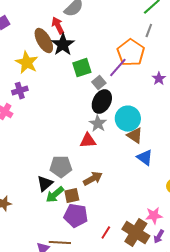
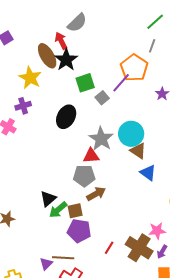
black ellipse: (102, 102) -> (66, 117), moved
gray star: (98, 124) -> (101, 139), size x1.4
gray pentagon: (61, 167) -> (84, 176), moved

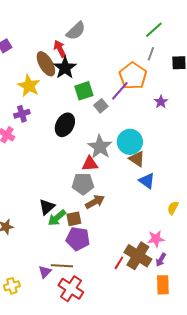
red line: (109, 248) -> (119, 263), moved

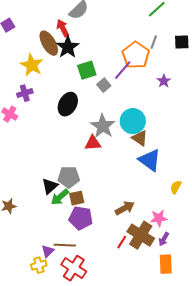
gray line: (151, 54) -> (154, 42), moved
blue triangle: (147, 181) -> (150, 160), size x1.4
gray pentagon: (83, 184) -> (69, 177), moved
brown arrow: (95, 202) -> (125, 208), moved
yellow cross: (12, 286) -> (39, 265), moved

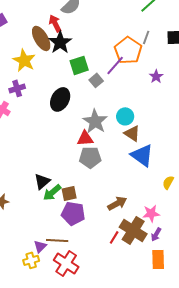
cyan circle: (133, 121) -> (125, 116), size x0.7
gray pentagon: (69, 177) -> (90, 157), moved

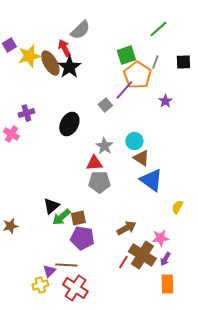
yellow star: (24, 60) -> (29, 56), moved, turned 30
green square: (79, 65) -> (126, 55), moved
gray star: (95, 121) -> (104, 146), size x0.7

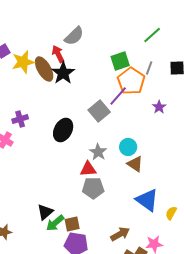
gray square: (105, 105) -> (99, 111), size x1.5
blue triangle: (151, 180) -> (147, 200), moved

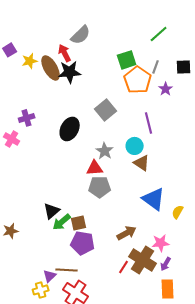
yellow star: (23, 62) -> (30, 61), size x0.7
black star: (63, 73) -> (70, 72), turned 30
purple line: (118, 96) -> (149, 123), moved, turned -55
purple star: (159, 107) -> (166, 89), moved

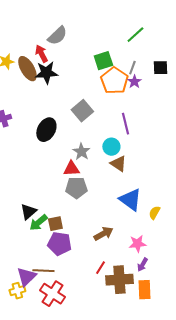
purple star: (166, 89) -> (134, 82), moved
brown cross: (143, 260) -> (119, 280), moved, turned -36
purple triangle: (50, 276) -> (26, 277), size x1.5

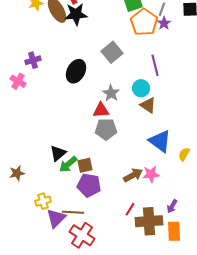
pink star: (137, 244) -> (151, 174), moved
yellow cross: (17, 291) -> (43, 201), moved

